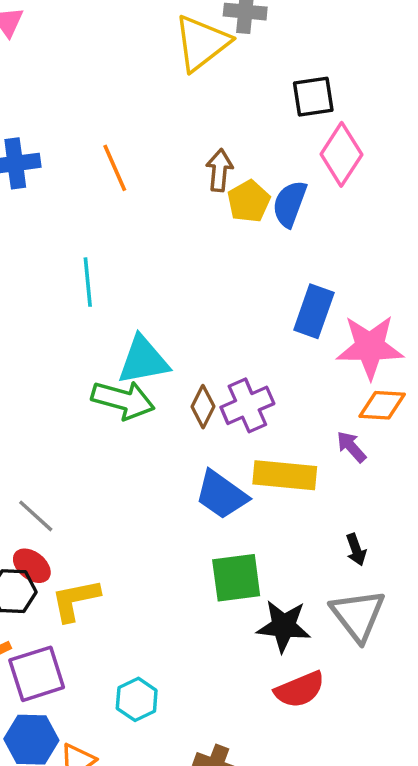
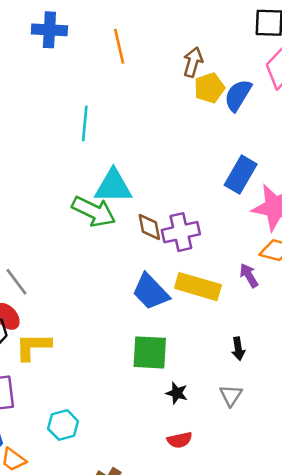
brown diamond: (203, 407) -> (149, 227), turned -48
gray triangle: (358, 615) -> (231, 395), size x0.6
black star: (284, 626) -> (177, 393), size x0.6
red semicircle: (300, 690) -> (180, 440), size x0.7

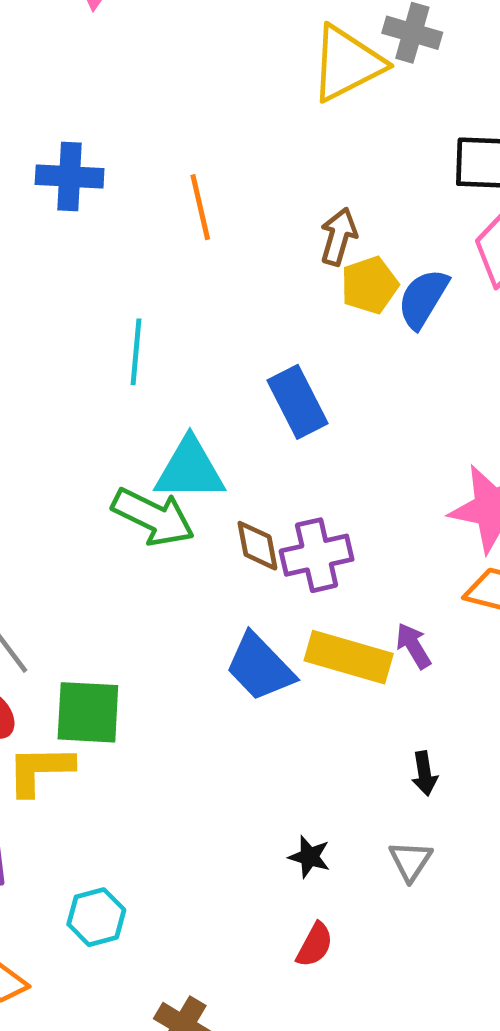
blue rectangle: (241, 175) -> (297, 402), moved, turned -57
purple arrow: (249, 275) -> (413, 646), moved
green square: (150, 352) -> (88, 712), moved
red semicircle: (180, 440) -> (315, 945), turned -50

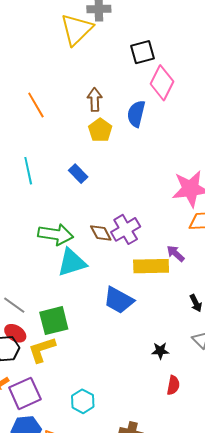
yellow pentagon: (369, 285) -> (100, 130), moved
blue rectangle: (297, 402) -> (78, 174), moved, size x0.7
cyan triangle: (190, 469) -> (72, 262), moved
blue trapezoid: (260, 667) -> (119, 300), moved

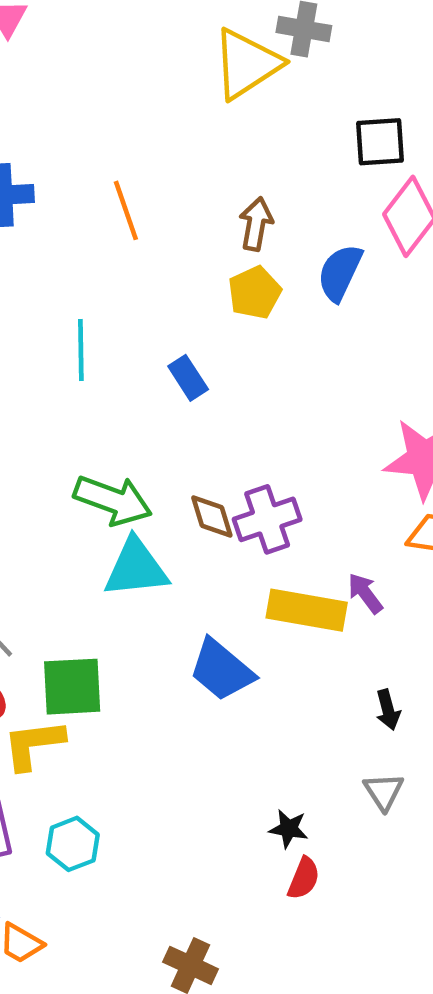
black star: (160, 351) -> (289, 829), moved
cyan hexagon: (83, 401) -> (73, 844), moved

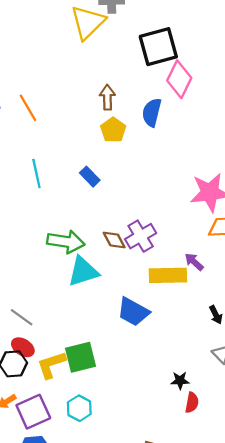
black square: (380, 142) -> (158, 47), size x1.5
orange line: (126, 210) -> (28, 108), moved
green square: (72, 687) -> (80, 357), moved

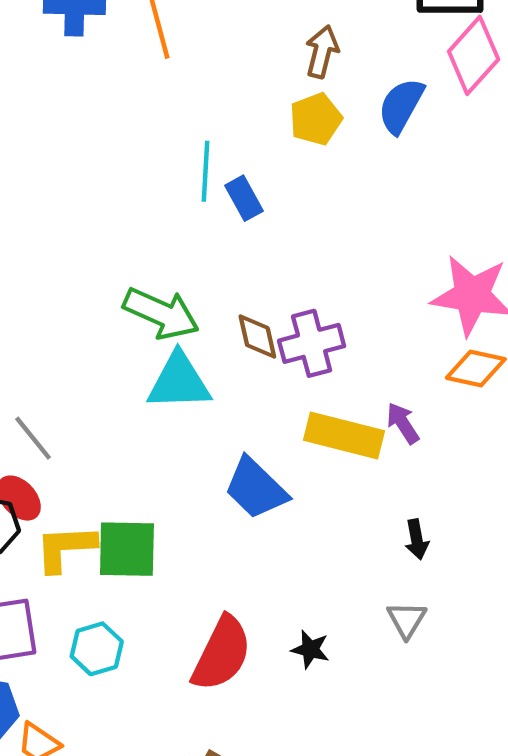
cyan line: (36, 174) -> (206, 171), moved
red semicircle: (192, 403) -> (222, 654), moved, size x1.8

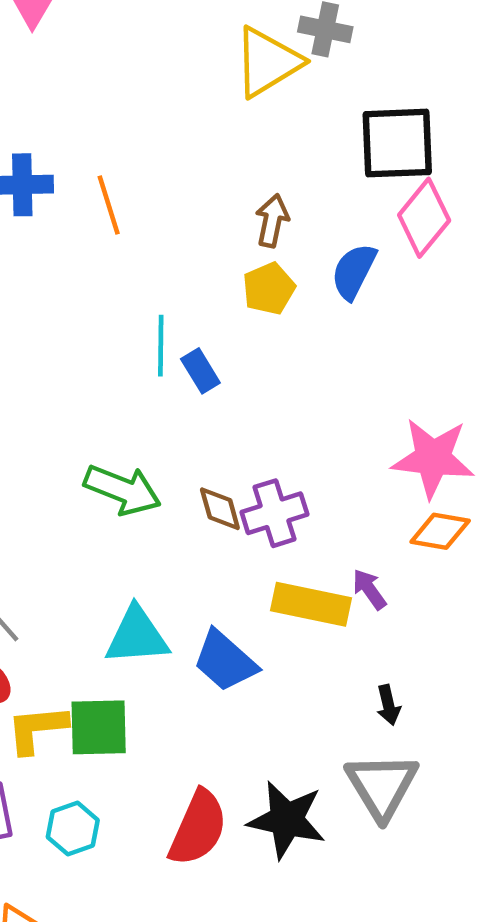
cyan triangle: (179, 382) -> (137, 636), moved
gray triangle: (407, 620) -> (382, 786), size x1.8
black star: (310, 649) -> (287, 820), size x2.0

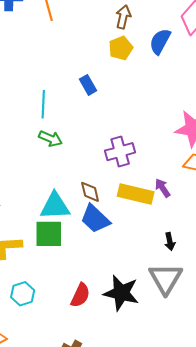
cyan line: (161, 346) -> (43, 104), moved
green arrow: (123, 490) -> (50, 139), size x0.7
brown diamond: (220, 509) -> (90, 192), moved
green square: (99, 727) -> (49, 234), moved
red semicircle: (198, 828) -> (80, 295), size x0.7

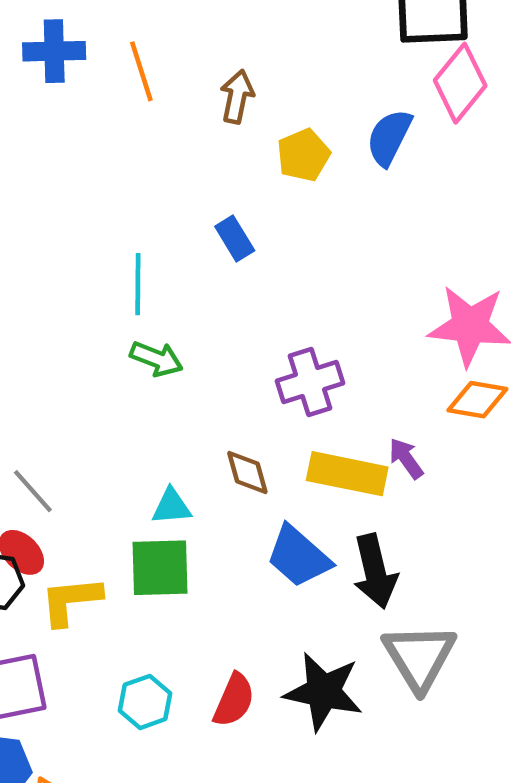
brown arrow: (123, 17) -> (237, 97), moved
cyan triangle: (55, 206) -> (171, 506), size x0.6
blue trapezoid: (95, 219) -> (298, 556), moved
black arrow: (170, 241) -> (375, 571), moved, size x1.8
cyan hexagon: (23, 294) -> (145, 702), moved

